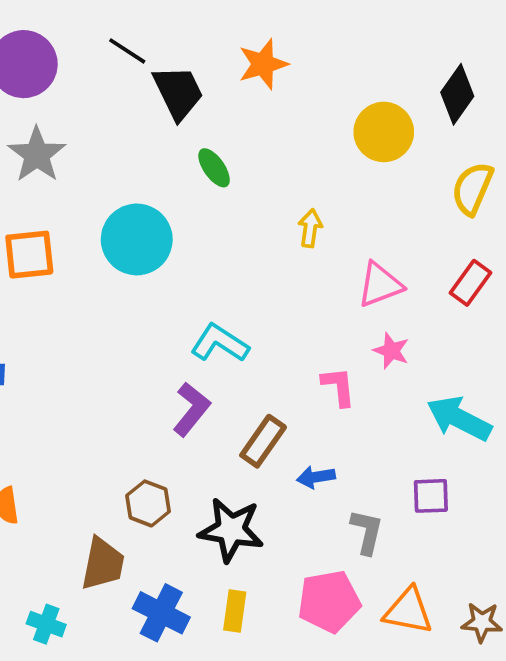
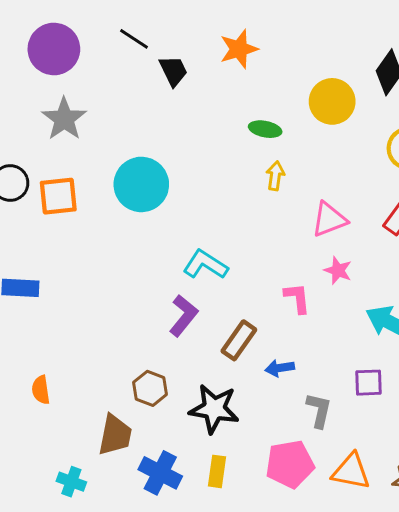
black trapezoid: (178, 92) -> (173, 71), size x0.7
green ellipse: (214, 168) -> (265, 129), moved, turned -44

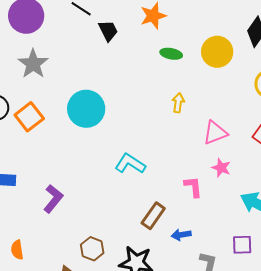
green ellipse: (265, 129) -> (171, 54), moved
orange square: (58, 196) -> (29, 117), turned -32
purple L-shape: (184, 316) -> (53, 199), moved

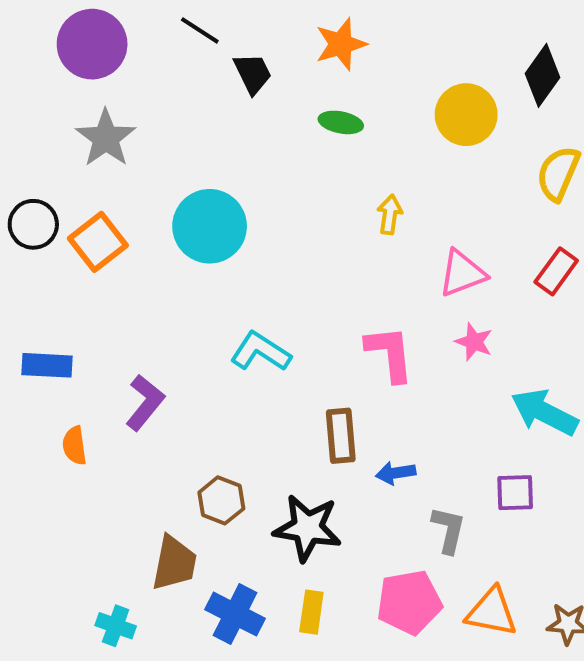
green ellipse: (171, 54) -> (341, 122), moved
cyan L-shape: (130, 164) -> (260, 352), moved
pink L-shape: (193, 187) -> (390, 354), moved, size x1.4
brown rectangle: (153, 216) -> (341, 436), turned -40
orange semicircle: (17, 250) -> (74, 446), moved

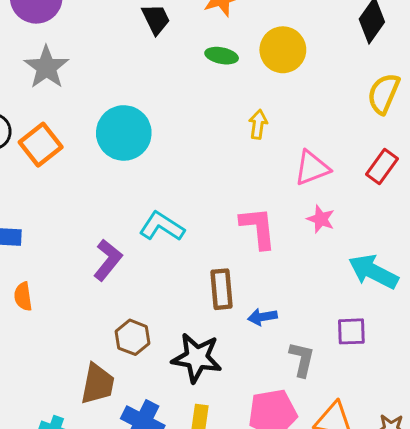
yellow circle: (466, 115) -> (283, 50), moved
purple L-shape: (145, 403) -> (108, 260), moved

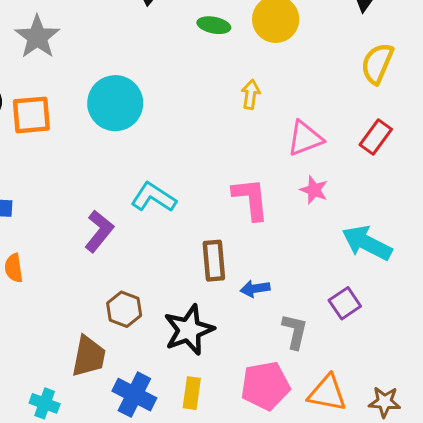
orange square: (41, 145) -> (31, 115), turned 33
purple square: (351, 331) -> (345, 303), turned -32
black star: (197, 358) -> (189, 330), turned -30

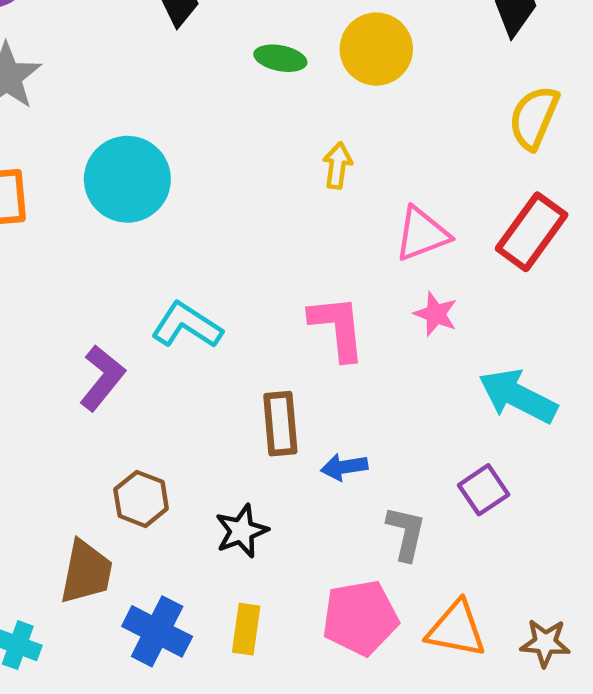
red rectangle: (376, 137) -> (532, 232), size x1.4
black star: (189, 330) -> (242, 531), size x0.7

